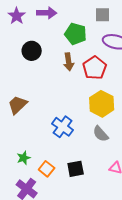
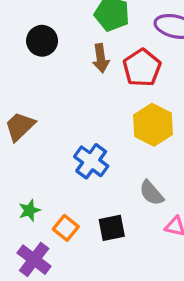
gray semicircle: (101, 134) -> (151, 193), moved

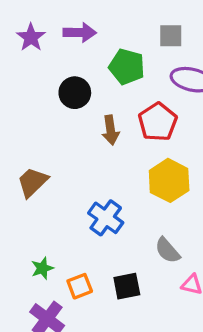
black circle: (42, 41) -> (75, 93), moved
brown arrow: (101, 58) -> (111, 130), moved
orange square: (66, 228) -> (80, 286), turned 30

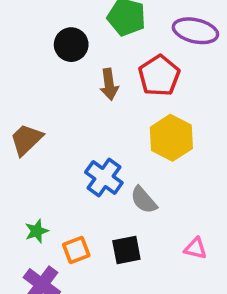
gray semicircle: (167, 250) -> (144, 200), moved

